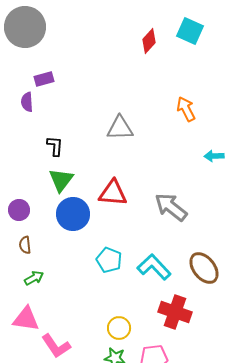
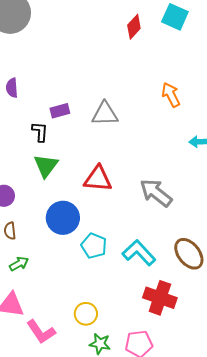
purple rectangle: (44, 79) -> (60, 111), moved
blue circle: (73, 214) -> (63, 218), moved
yellow circle: (119, 328) -> (86, 314), moved

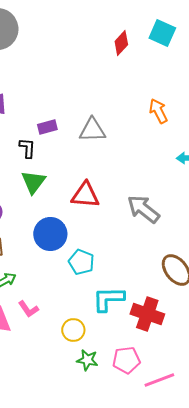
cyan L-shape: (139, 253) -> (108, 299), moved, turned -48
pink L-shape: (41, 332) -> (28, 309), moved, size x0.7

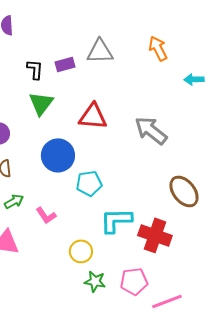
orange arrow: (158, 111) -> (158, 48), moved
purple rectangle: (47, 127) -> (65, 64), moved
cyan pentagon: (81, 262) -> (89, 183), turned -30
pink L-shape: (28, 309) -> (46, 215), moved

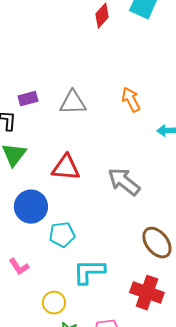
purple rectangle: (65, 64) -> (28, 99), moved
red cross: (155, 235) -> (147, 293), moved

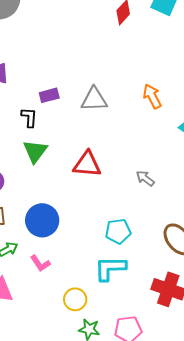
gray arrow: (124, 182) -> (145, 178), size x0.6
blue circle: (31, 207) -> (42, 220), moved
cyan pentagon: (62, 235) -> (118, 231), moved

